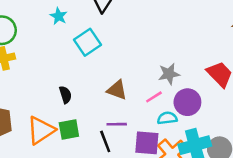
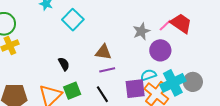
pink line: (154, 97) -> (165, 25), moved
cyan semicircle: (167, 118) -> (148, 75), moved
purple line: (117, 124) -> (107, 70), moved

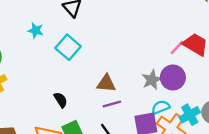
gray star: (141, 31) -> (152, 80), moved
cyan cross: (173, 83) -> (190, 115), size x0.7

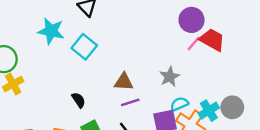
cyan star: (36, 30) -> (51, 31), size x1.6
purple circle: (173, 77) -> (192, 20), moved

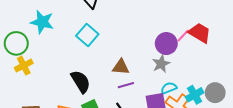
purple circle: (192, 20) -> (166, 44), moved
cyan star: (51, 31) -> (42, 22), moved
black semicircle: (79, 100) -> (81, 82), size x1.6

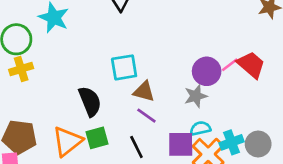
cyan square: (87, 35) -> (124, 67), moved, turned 30
purple line: (126, 85) -> (146, 116), turned 42

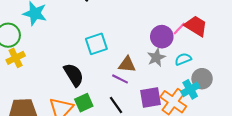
brown triangle: (144, 91) -> (127, 64), moved
cyan semicircle: (200, 128) -> (183, 59), moved
gray circle: (258, 144) -> (202, 79), moved

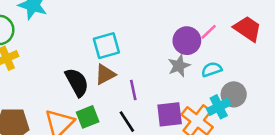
red trapezoid: (196, 26) -> (248, 29), moved
brown triangle: (127, 64) -> (105, 74), moved, turned -36
purple line: (120, 79) -> (133, 90), turned 49

